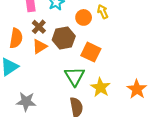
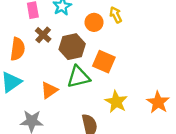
orange triangle: (40, 46) -> (49, 90), moved
green triangle: (75, 76) -> (78, 77), moved, turned 50

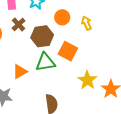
yellow arrow: (116, 15) -> (87, 23), moved
yellow star: (116, 102) -> (87, 80), moved

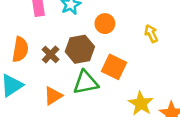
yellow arrow: (87, 23) -> (151, 34), moved
brown cross: (19, 24) -> (51, 54), moved

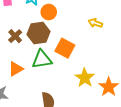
orange circle: (105, 24) -> (49, 12), moved
yellow arrow: (151, 34) -> (95, 23), turned -48

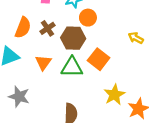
brown cross: (15, 36) -> (47, 28), moved
orange triangle: (16, 69) -> (43, 63), moved, turned -35

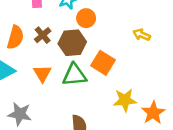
yellow star: (114, 95) -> (125, 100), turned 30

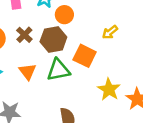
yellow arrow: (142, 35) -> (110, 32), moved, turned -56
yellow star: (125, 100) -> (109, 90), turned -30

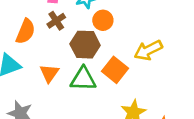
yellow arrow: (110, 32) -> (148, 50), size x1.5
brown cross: (24, 35) -> (56, 21), moved

